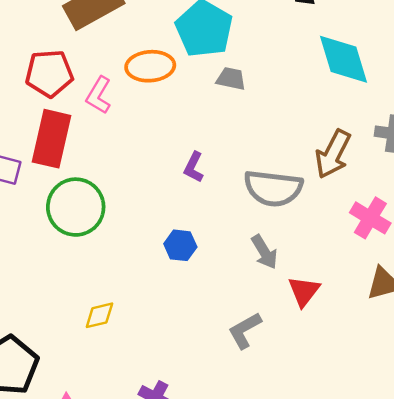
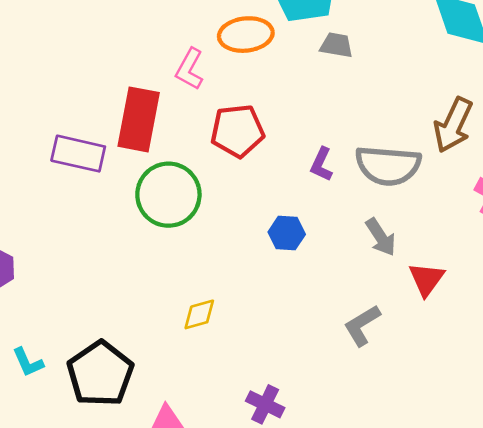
red pentagon: (49, 73) -> (237, 131), moved
purple L-shape: (194, 167) -> (321, 164), moved

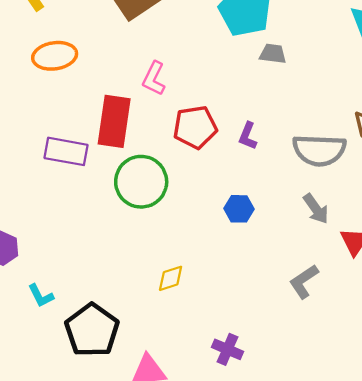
orange ellipse: (246, 35) -> (55, 56), moved
purple L-shape: (321, 164) -> (248, 136), moved
cyan L-shape: (28, 362) -> (41, 296), moved

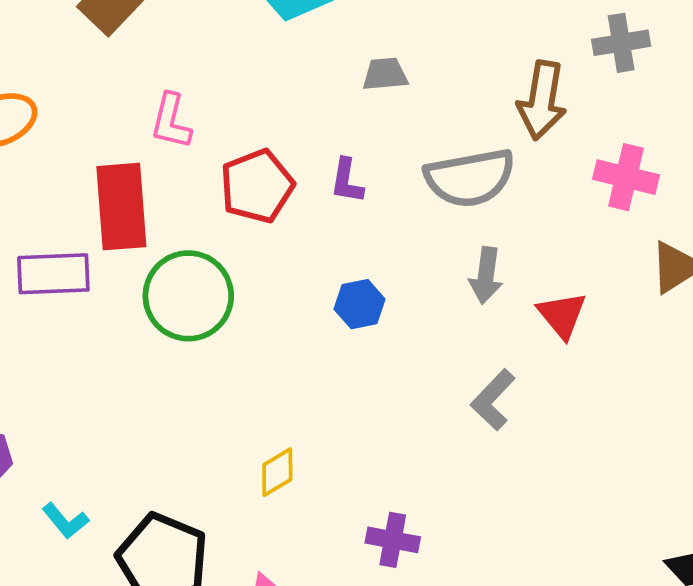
gray trapezoid: (273, 54) -> (385, 74), moved
gray arrow: (316, 209) -> (486, 276), turned 56
yellow diamond: (171, 278) -> (277, 472), moved

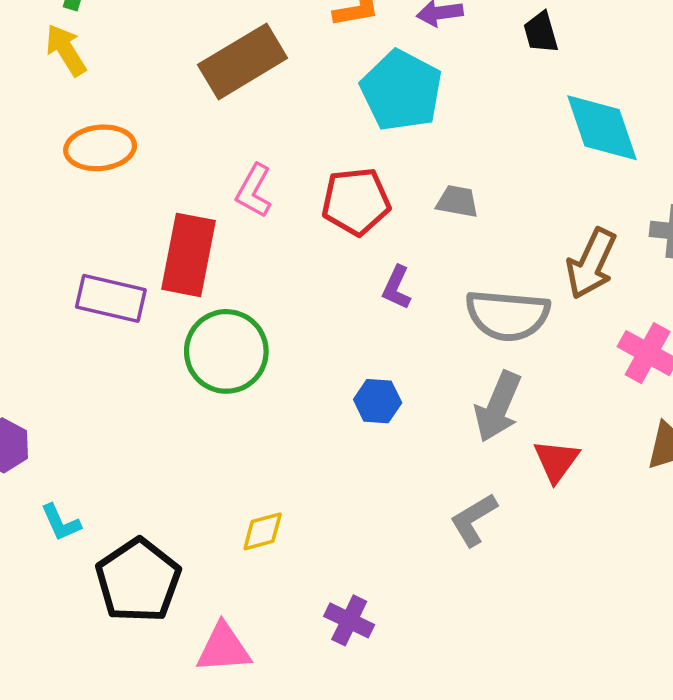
red pentagon: (257, 186) -> (356, 201), moved
gray arrow: (486, 276) -> (498, 407), size x1.4

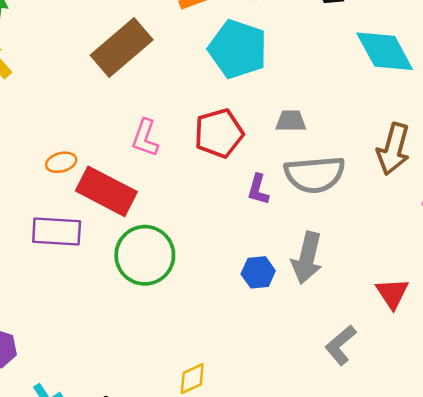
orange ellipse: (100, 148) -> (61, 162), moved, size x0.6
red rectangle: (188, 255) -> (106, 191), turned -64
gray semicircle: (508, 315) -> (315, 174), moved
gray arrow: (498, 407) -> (307, 258), moved

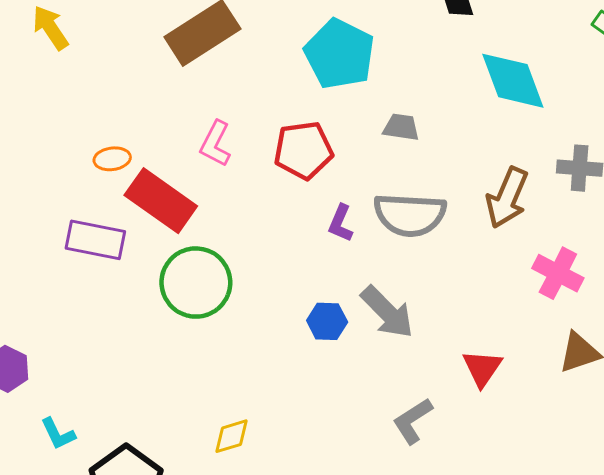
gray trapezoid: (291, 121) -> (401, 127), moved
gray arrow: (307, 258) -> (387, 312), turned -66

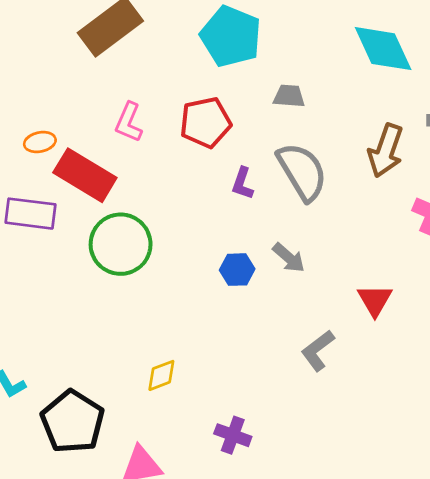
gray semicircle: (410, 215) -> (302, 172), turned -120
gray arrow: (387, 312) -> (289, 258), size x0.7

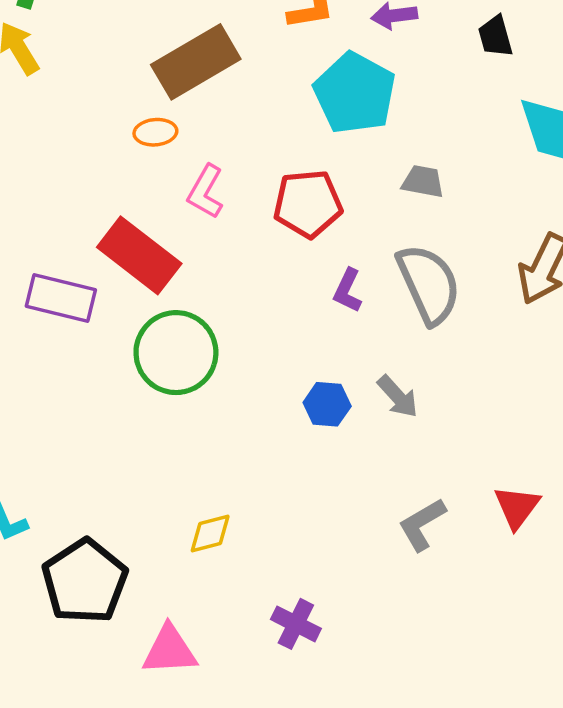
orange ellipse: (40, 142) -> (155, 132), moved
red triangle: (375, 300) -> (517, 507), moved

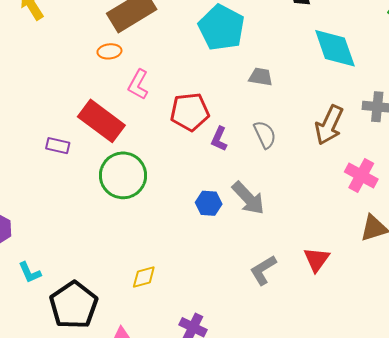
red pentagon: (308, 204) -> (190, 112), moved
gray semicircle: (429, 284) -> (265, 135), size x0.6
purple rectangle: (61, 298) -> (58, 146), size x0.6
gray arrow: (398, 397) -> (248, 198), size x1.4

